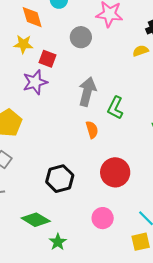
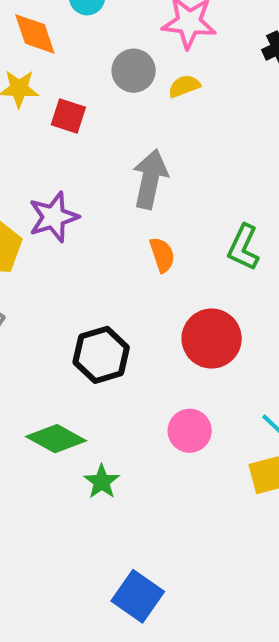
yellow semicircle: (141, 51) -> (184, 86), moved
purple star: (35, 82) -> (54, 217), moved
green L-shape: (115, 108) -> (243, 247), moved

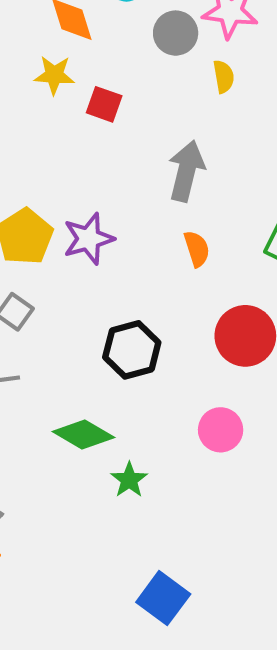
gray circle: (134, 71) -> (176, 33), moved
yellow semicircle: (184, 86) -> (224, 77), turned 100
purple star: (54, 217) -> (89, 239), moved

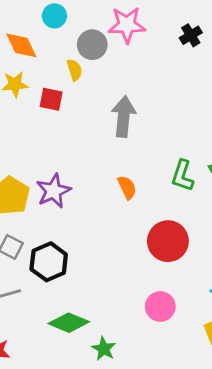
yellow semicircle: (224, 77) -> (74, 70), moved
gray arrow: (186, 171) -> (124, 117), moved
black hexagon: (132, 350) -> (49, 262), moved

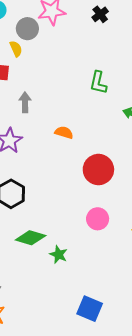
gray arrow: (124, 117) -> (25, 102), moved, size x0.7
green L-shape: (183, 176) -> (98, 83), moved
orange semicircle: (127, 187) -> (64, 132), turned -42

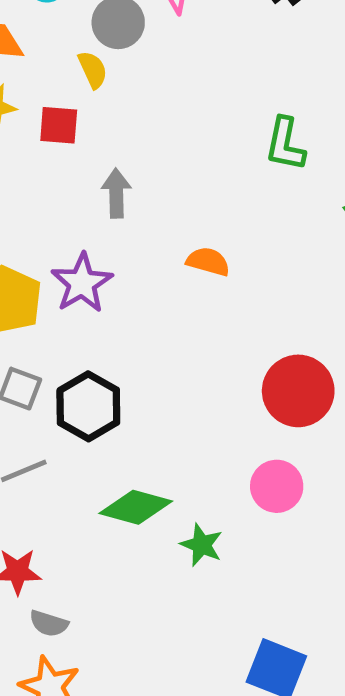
red circle: (98, 170) -> (298, 391), moved
pink circle: (98, 219) -> (277, 486), moved

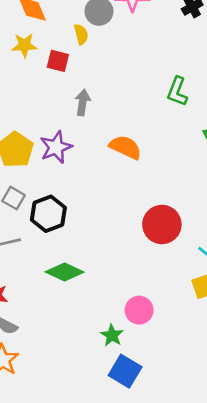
orange semicircle: (208, 262) -> (125, 147), size x1.4
pink circle: (277, 486) -> (139, 310), moved
green star: (202, 545) -> (112, 335), moved

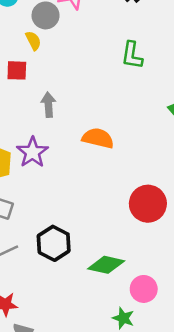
green L-shape: (177, 91) -> (132, 55), moved
black hexagon: (48, 214) -> (54, 243), moved
green diamond: (65, 272) -> (106, 265), moved

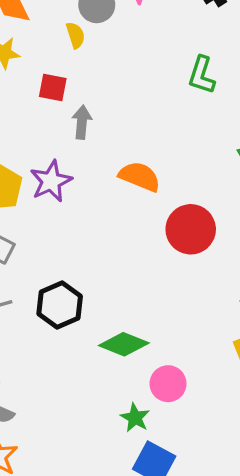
red square: (17, 70) -> (53, 87), moved
red circle: (148, 204) -> (191, 229), moved

